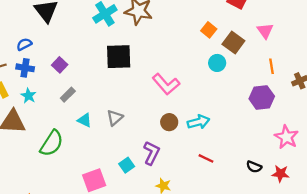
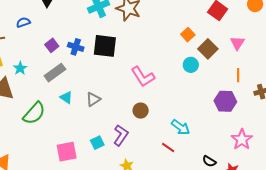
blue cross: (25, 68) -> (76, 47), moved
gray rectangle: (68, 95) -> (55, 73), size x1.5
cyan arrow: (198, 122) -> (181, 127), moved, turned 42

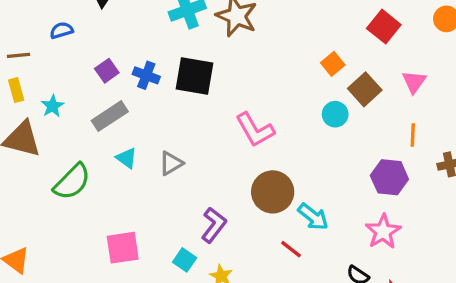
brown circle: (141, 111) -> (273, 192), moved, size x1.6
pink star: (242, 139) -> (383, 232), moved
cyan square: (97, 143) -> (185, 260), moved, turned -32

